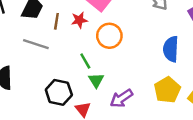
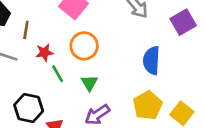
red star: (79, 20) -> (44, 53), moved
green triangle: (96, 80) -> (89, 83), moved

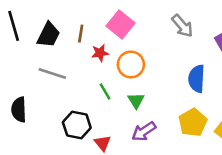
brown line: (26, 30) -> (81, 34), moved
red star: (44, 53) -> (100, 53), moved

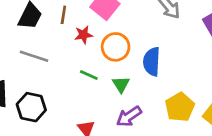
blue semicircle: (197, 79) -> (152, 62), moved
green line: (105, 92) -> (89, 75), turned -36
black hexagon: (77, 125) -> (31, 107), moved

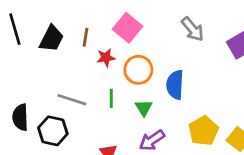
gray line: (34, 56) -> (72, 100), moved
green line: (89, 75) -> (111, 98), turned 66

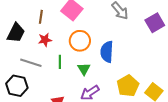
black trapezoid: (52, 39) -> (16, 33), moved
red star: (106, 58) -> (45, 40), moved

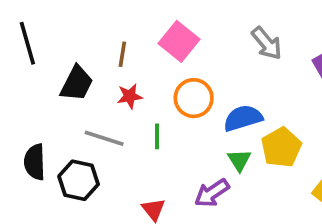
blue semicircle: (107, 52) -> (243, 118), turned 70
green triangle: (84, 69) -> (239, 160), moved
yellow pentagon: (128, 86) -> (281, 147), moved

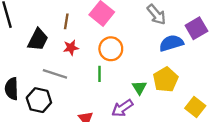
blue semicircle: (243, 118) -> (171, 43), moved
green line: (157, 136) -> (99, 74), moved

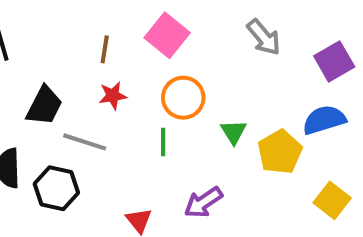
black trapezoid: (38, 40) -> (44, 106), moved
blue semicircle: (171, 43) -> (324, 120), moved
green triangle: (139, 88) -> (234, 132), moved

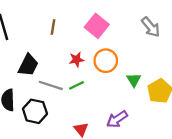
brown line: (105, 49) -> (53, 27), moved
red star: (113, 96) -> (77, 60), moved
green line: (163, 142) -> (77, 85), moved, turned 64

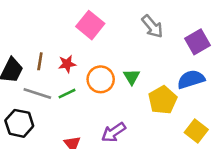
brown line: (53, 27) -> (40, 61), moved
orange circle: (106, 61) -> (101, 79), moved
green triangle: (134, 80) -> (132, 77), moved

